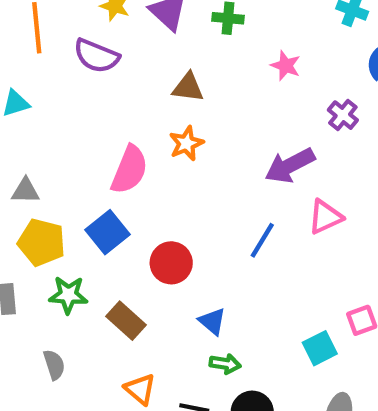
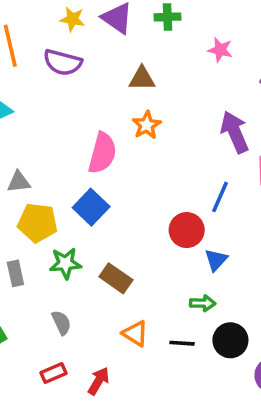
purple arrow: (290, 165) -> (235, 132), turned 102
red circle: (171, 263) -> (187, 230), moved
blue triangle: (212, 321) -> (216, 260), moved, turned 40

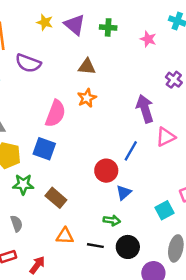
pink star: (220, 50) -> (148, 39), moved
purple semicircle: (63, 62) -> (28, 63), moved
blue square: (91, 207) -> (44, 149), turned -30
orange triangle: (135, 333) -> (65, 236), turned -36

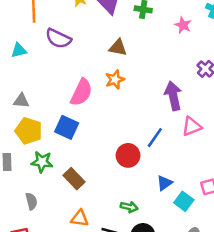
blue triangle: (124, 192) -> (164, 183), moved
cyan square: (164, 210) -> (184, 201), turned -30

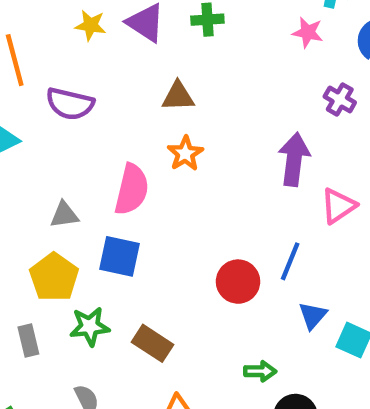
pink star: (183, 25) -> (308, 32), moved
purple arrow: (173, 96) -> (294, 159), turned 32
gray triangle: (21, 101) -> (64, 215), moved
yellow pentagon: (29, 131) -> (54, 277), turned 30
blue line: (155, 138) -> (290, 261), moved

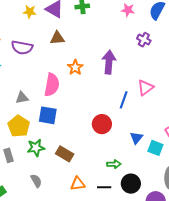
brown triangle: (178, 96) -> (57, 38), moved
purple arrow: (294, 159) -> (109, 62), moved
blue line: (290, 261) -> (124, 100), moved

